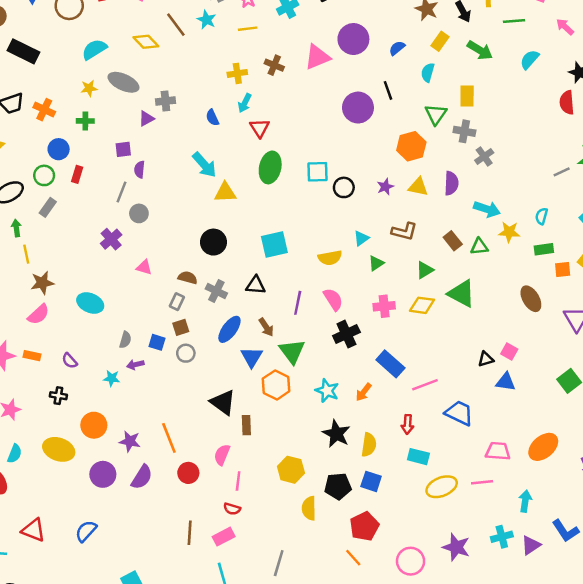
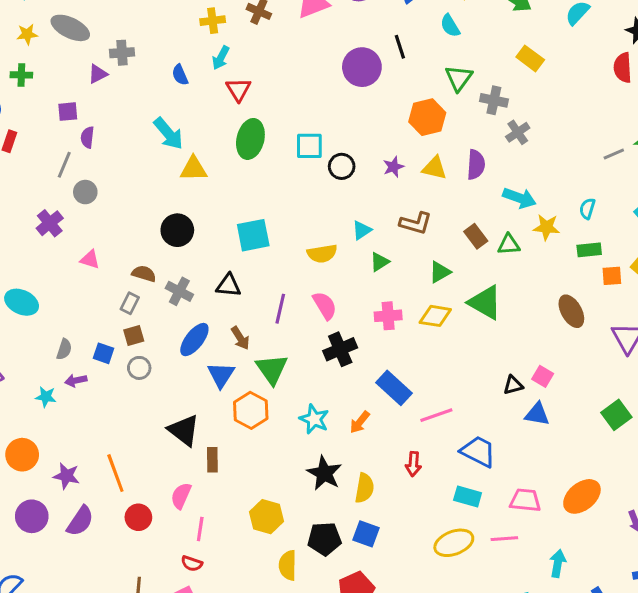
cyan semicircle: (428, 73) -> (450, 26), turned -48
yellow rectangle: (467, 96) -> (530, 58), moved, turned -55
cyan rectangle: (418, 457) -> (468, 496), moved

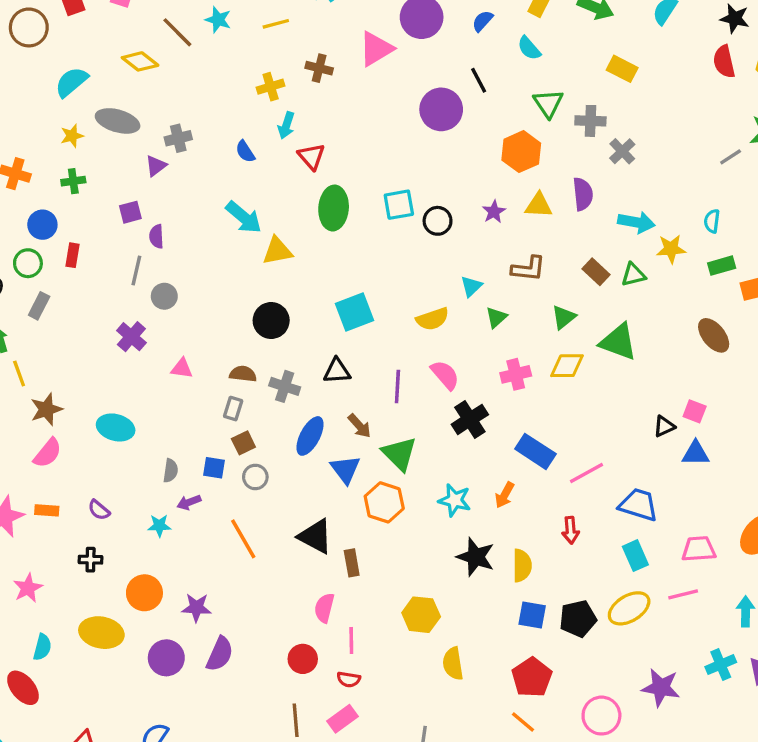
orange line: (115, 473) -> (243, 539), moved
cyan rectangle: (468, 496) -> (635, 556), turned 60
red circle: (138, 517) -> (303, 659), moved
black pentagon: (325, 539) -> (578, 619), moved

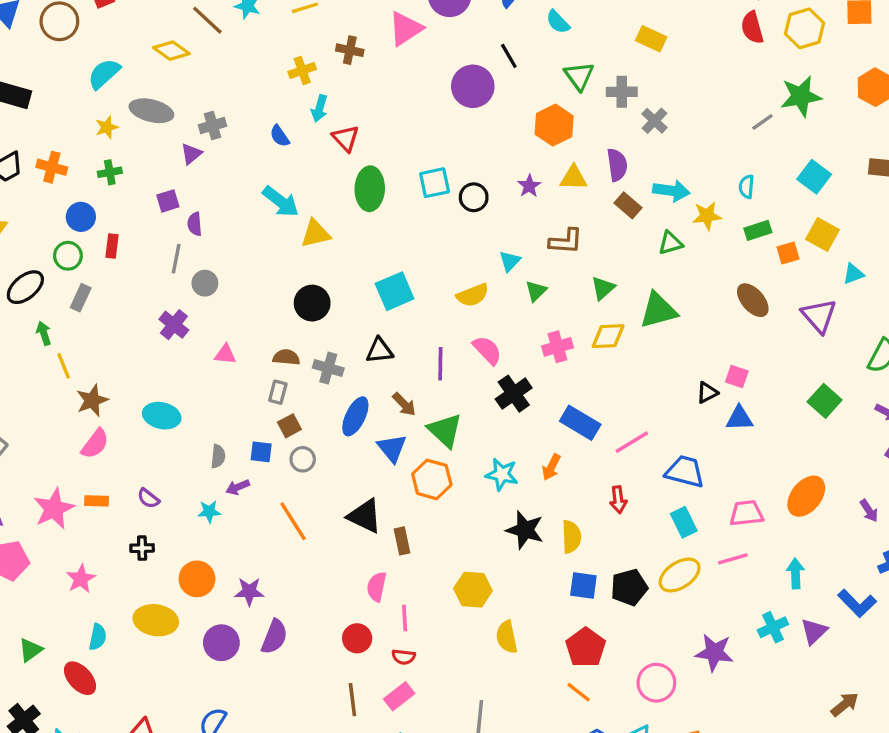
brown rectangle: (596, 272) -> (628, 205), moved
green triangle: (618, 342) -> (658, 310), turned -33

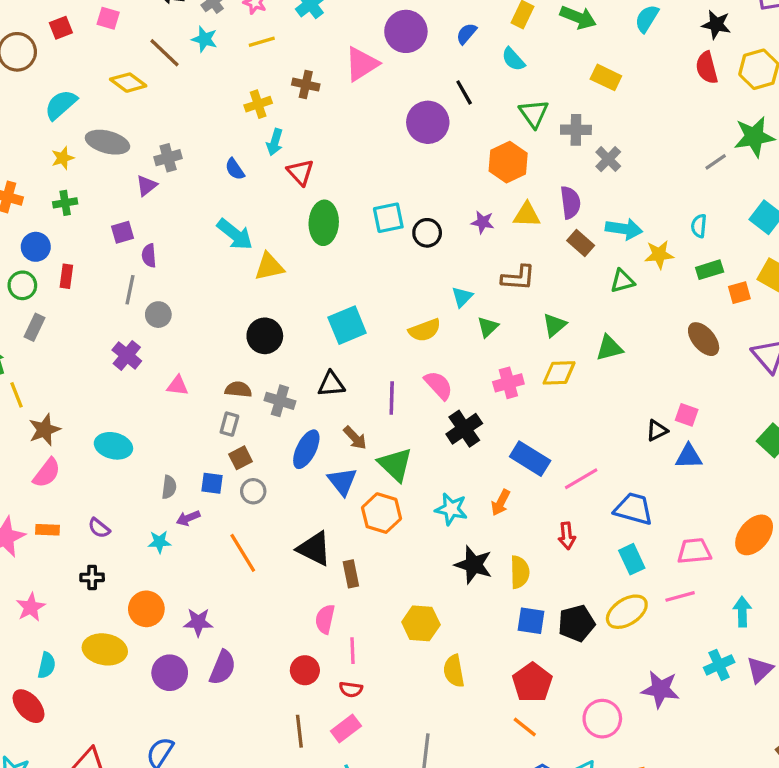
purple star: (529, 186) -> (483, 222), turned -30
green triangle: (658, 310) -> (609, 348), size x0.7

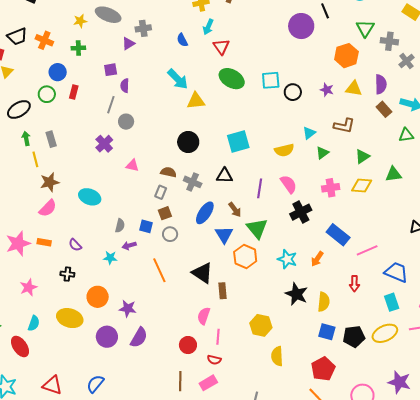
green ellipse: (324, 223) -> (232, 79), turned -70
gray rectangle: (34, 327) -> (51, 139), moved, turned -49

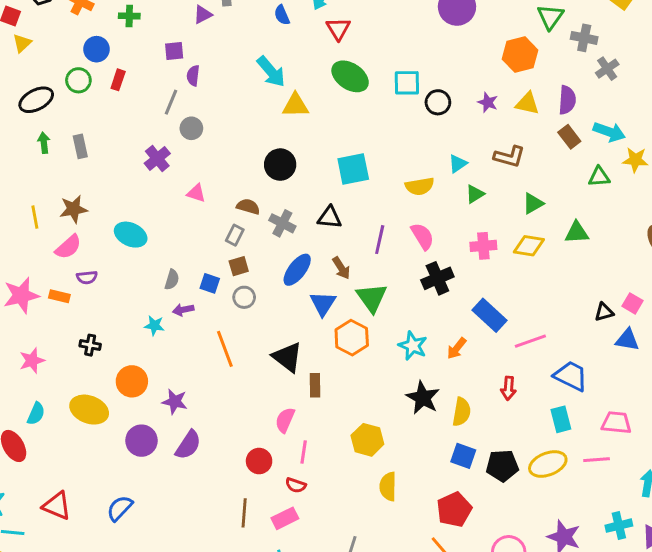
yellow line: (35, 159) -> (35, 217), moved
purple semicircle: (75, 245) -> (87, 277), moved, turned -56

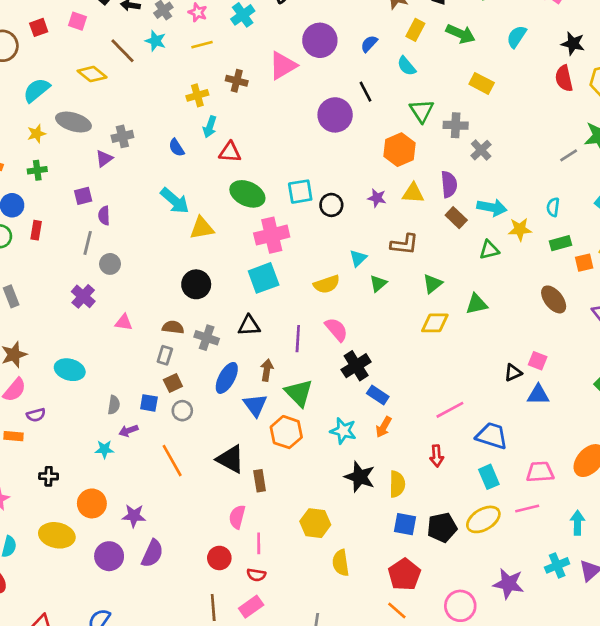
red triangle: (338, 29) -> (230, 152), turned -45
pink cross: (483, 246) -> (272, 235), moved, size x1.4
brown arrow: (341, 268) -> (267, 370), turned -130
blue rectangle: (489, 315) -> (378, 395), moved, size x0.7

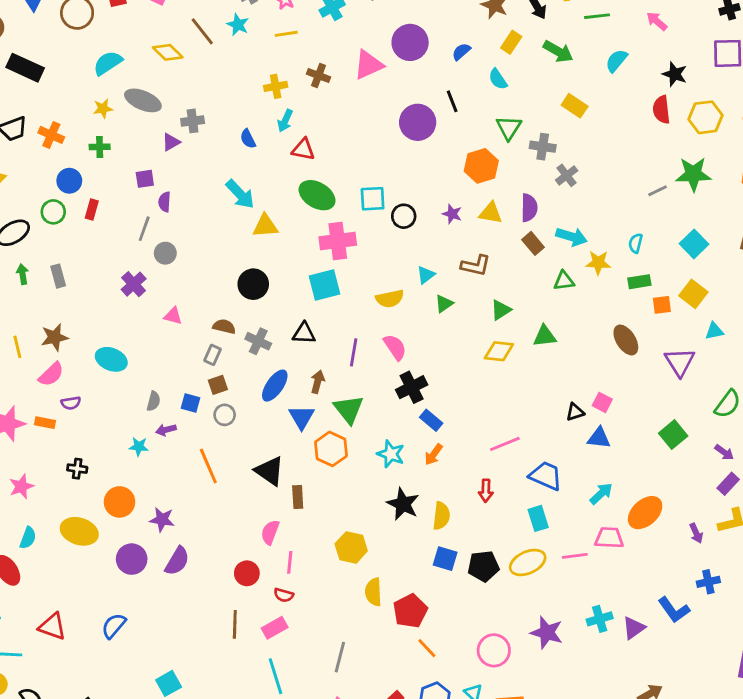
pink trapezoid: (540, 472) -> (609, 538), moved
cyan arrow: (577, 523) -> (601, 494), moved, turned 40
red pentagon: (404, 574) -> (410, 611), moved

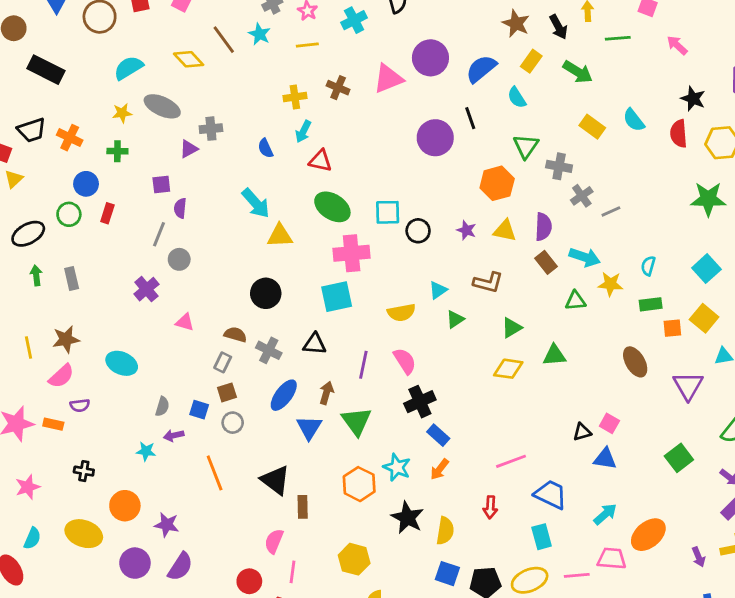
blue semicircle: (461, 52) -> (481, 69), size x1.6
cyan semicircle: (616, 61) -> (634, 120), moved, turned -80
gray line: (658, 191) -> (611, 211), moved
orange hexagon: (331, 449) -> (359, 484), moved

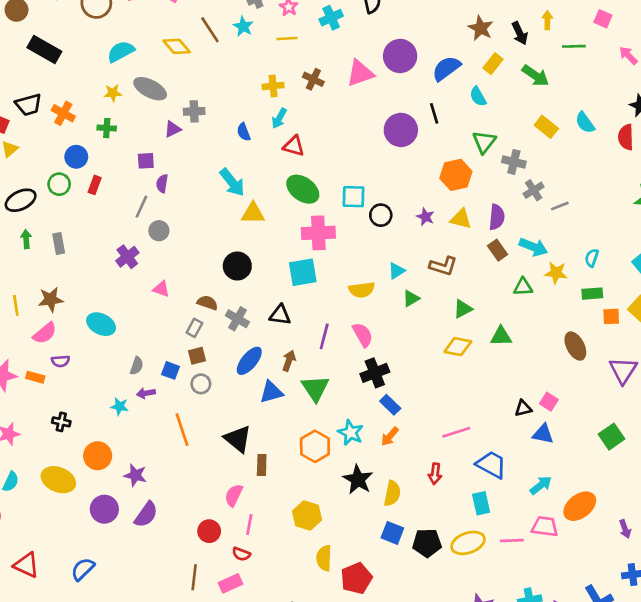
blue triangle: (309, 428) -> (271, 392), turned 40

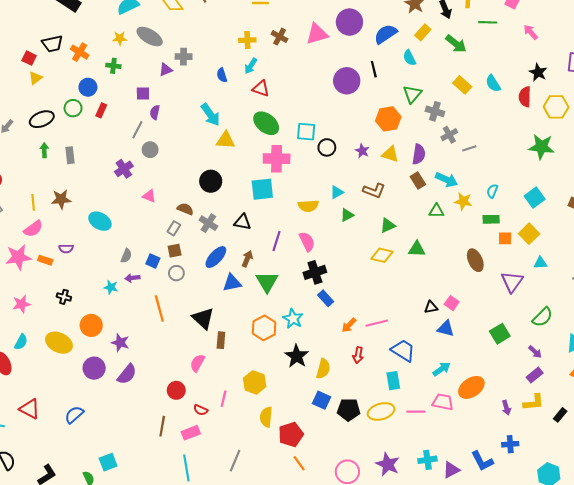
pink semicircle: (45, 333) -> (33, 229), moved
orange arrow: (390, 436) -> (349, 325), moved
pink line: (249, 524) -> (224, 399), moved

